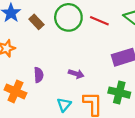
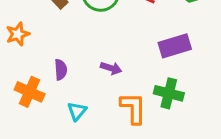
cyan triangle: (64, 105) -> (77, 111), moved

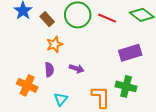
orange star: (18, 34) -> (55, 44), moved
purple arrow: (111, 68) -> (77, 69), moved

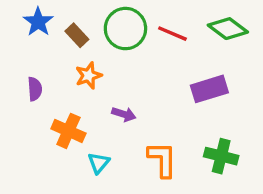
purple semicircle: (49, 70) -> (35, 89), moved
orange cross: (27, 85) -> (68, 131), moved
green cross: (126, 86) -> (221, 156), moved

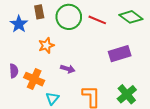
blue star: (38, 22) -> (19, 24), moved
brown rectangle: (77, 35) -> (39, 12), moved, turned 32
purple semicircle: (35, 89) -> (14, 71), moved
green cross: (221, 156) -> (127, 94), turned 36

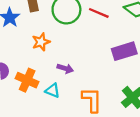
cyan triangle: (52, 98) -> (53, 91), moved, turned -48

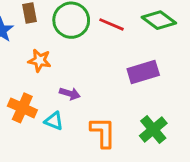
orange star: (41, 42) -> (40, 60), turned 30

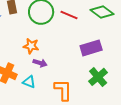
orange star: (40, 60) -> (31, 46), moved
green cross: (153, 130) -> (98, 77), moved

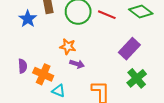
purple rectangle: (91, 48) -> (129, 49), turned -30
cyan triangle: (29, 82) -> (59, 91), moved

